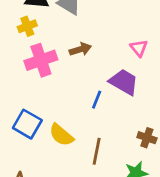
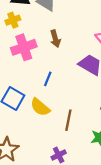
brown arrow: (80, 49) -> (55, 39), turned 91
blue line: (97, 100) -> (48, 79), moved

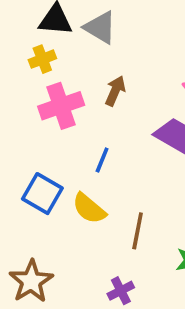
brown arrow: (55, 39) -> (115, 91), turned -140

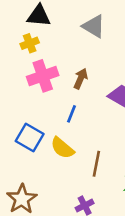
gray triangle: (100, 27) -> (94, 26), moved
brown arrow: (115, 91) -> (81, 79), moved

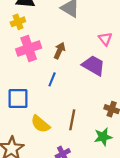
blue square: (30, 137) -> (18, 98), turned -30
yellow semicircle: (62, 148) -> (40, 124), moved

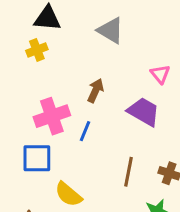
pink cross: (29, 48) -> (52, 116), moved
brown line: (72, 120) -> (129, 172), moved

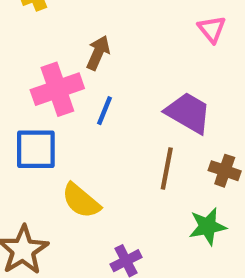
brown arrow: (95, 91) -> (98, 53), moved
purple trapezoid: (144, 112) -> (188, 113), moved

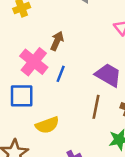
pink cross: (57, 89) -> (34, 62), turned -32
yellow semicircle: (81, 201) -> (47, 125), turned -60

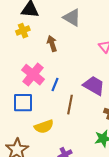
brown arrow: (57, 41) -> (52, 44), moved, turned -42
brown line: (96, 107) -> (70, 105), moved

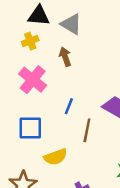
gray triangle: (72, 18) -> (71, 24), moved
pink cross: (33, 75) -> (33, 80), moved

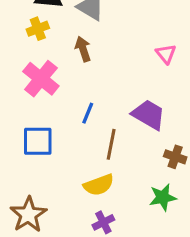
yellow semicircle: (56, 157) -> (99, 185), moved

